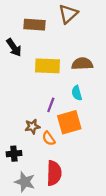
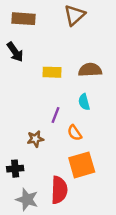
brown rectangle: (35, 25) -> (23, 19), moved
yellow rectangle: (48, 66) -> (52, 72), size x0.7
orange square: (69, 122) -> (82, 165), moved
orange semicircle: (49, 138) -> (75, 133), moved

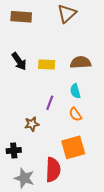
black arrow: (15, 52) -> (19, 61), moved
orange semicircle: (75, 133) -> (75, 114), moved

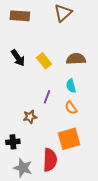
yellow rectangle: (47, 65) -> (44, 61), turned 49

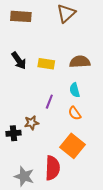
yellow rectangle: (44, 61) -> (46, 64), turned -42
orange square: (69, 139) -> (72, 146), turned -35
black cross: (13, 142) -> (14, 133), moved

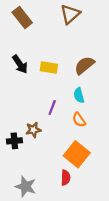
brown rectangle: (21, 16) -> (22, 17), turned 48
brown semicircle: (80, 62) -> (84, 65), turned -36
red semicircle: (52, 168) -> (66, 178), moved, size x0.6

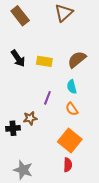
red semicircle: (66, 178) -> (68, 165), moved

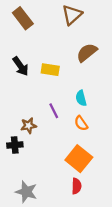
brown semicircle: (77, 59) -> (87, 53), moved
purple line: (47, 98) -> (54, 111), turned -48
brown star: (30, 118) -> (29, 126), moved

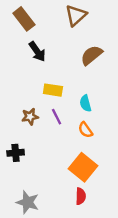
black arrow: (21, 66) -> (37, 52), moved
yellow rectangle: (50, 70) -> (53, 90), moved
brown star: (29, 126) -> (30, 117), moved

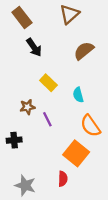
yellow rectangle: (53, 90) -> (48, 83), turned 35
purple line: (57, 117) -> (47, 119), moved
orange semicircle: (85, 130) -> (90, 126), moved, size x1.5
red semicircle: (81, 196) -> (63, 179), moved

